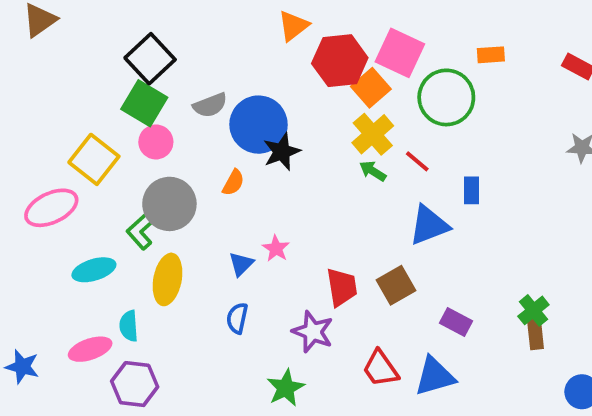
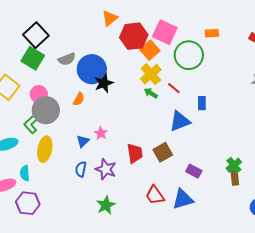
pink circle: (156, 142) -> (39, 94), moved
purple star: (313, 332) -> (106, 169), moved

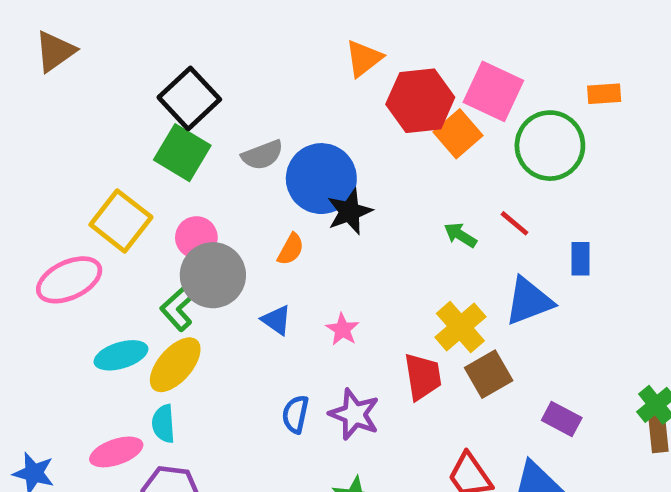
yellow cross: (151, 74) -> (460, 327), moved
blue triangle: (83, 141) -> (277, 320), moved, turned -40
yellow ellipse: (45, 149) -> (175, 365), moved, turned 30

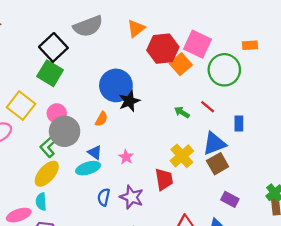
gray semicircle: (262, 155) -> (88, 26), moved, size x1.5
cyan ellipse: (121, 355) -> (88, 168), moved
brown square: (489, 374) -> (218, 164), moved

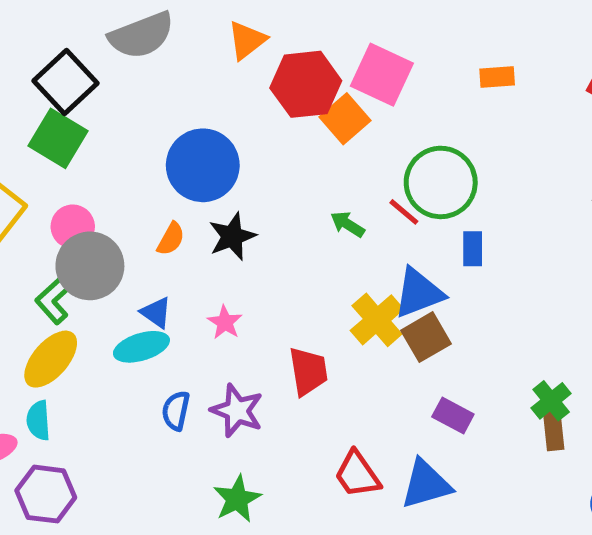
green circle: (224, 70) -> (441, 182), moved
black star: (129, 101) -> (232, 236), moved
yellow cross: (182, 156) -> (377, 320), moved

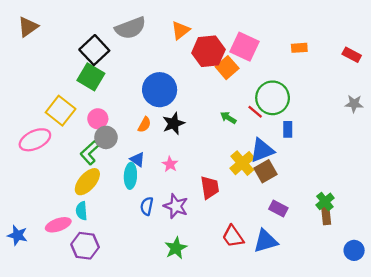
gray circle: (90, 266) -> (106, 137), size x0.7
cyan ellipse: (141, 347) -> (130, 176), turned -70

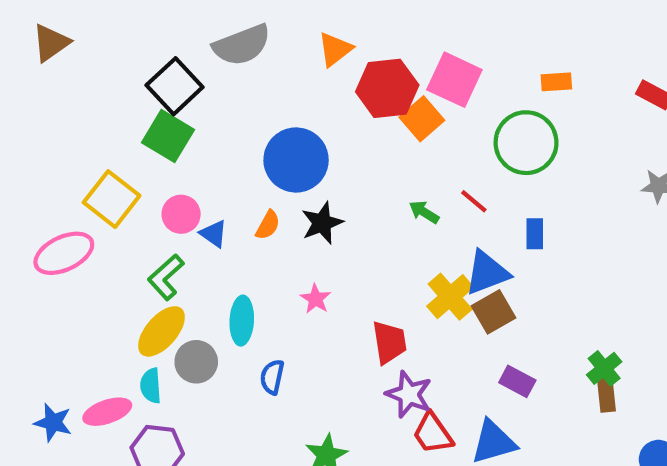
green circle: (273, 98) -> (526, 143), moved
gray circle: (106, 137) -> (196, 362), moved
blue triangle: (137, 160) -> (214, 234), moved
purple star: (176, 206) -> (409, 394), moved
blue star: (17, 235) -> (53, 423), moved

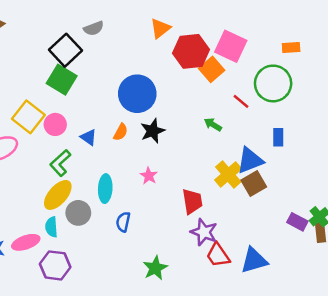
gray semicircle: (242, 45) -> (94, 28), moved, size x0.6
red line: (474, 201) -> (241, 101), moved
pink circle: (181, 214) -> (55, 124), moved
purple rectangle: (517, 381) -> (297, 222), moved

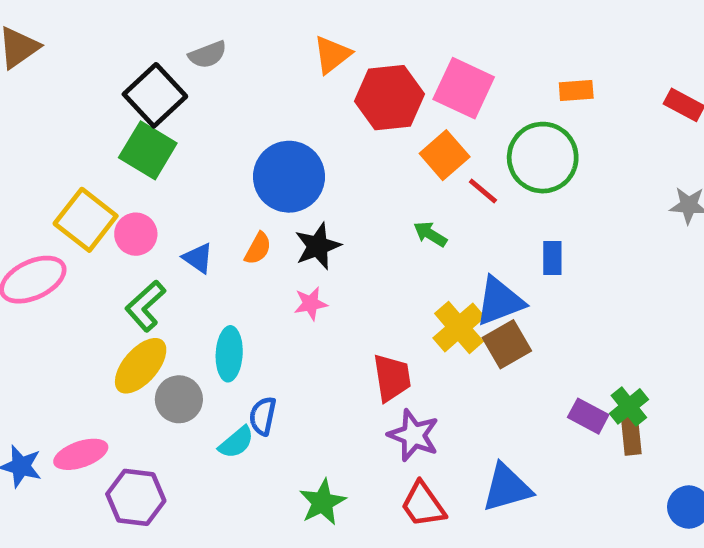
orange square: (212, 69) -> (445, 155), moved
pink star: (149, 176) -> (311, 304), moved, turned 30
cyan semicircle: (51, 227) -> (236, 442), moved, turned -126
red trapezoid: (218, 255) -> (423, 505), moved

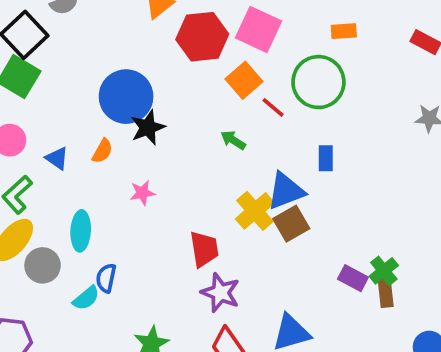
black star: (318, 246) -> (148, 127), moved

